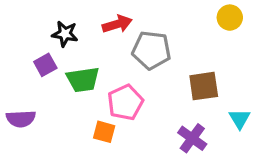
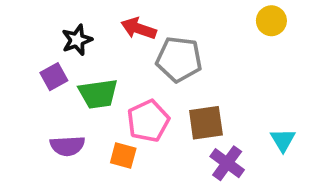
red arrow: (117, 24) -> (139, 28), turned -144
black star: (65, 34) -> (77, 40), turned -30
brown square: (204, 86) -> (206, 123), moved
purple semicircle: (21, 119) -> (67, 146), moved

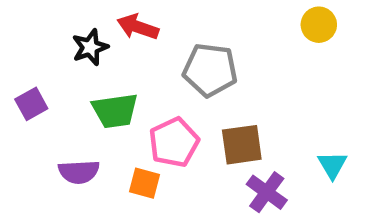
red arrow: (139, 28) -> (138, 27), moved
purple square: (54, 77) -> (31, 104), moved

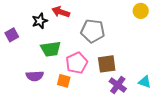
purple square: (31, 104) -> (12, 35), moved
cyan triangle: (332, 165) -> (145, 82), moved, turned -40

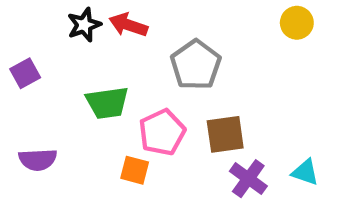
black star: (40, 21) -> (84, 25), moved
gray pentagon: (93, 31) -> (196, 65), turned 30
purple semicircle: (35, 76) -> (38, 160), moved

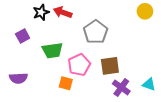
purple square: (25, 73) -> (23, 36), moved

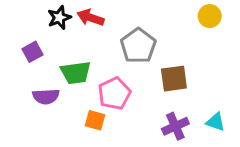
brown square: (110, 66) -> (174, 79), moved
purple semicircle: (18, 78) -> (46, 96), moved
purple cross: (121, 87) -> (175, 126), turned 30

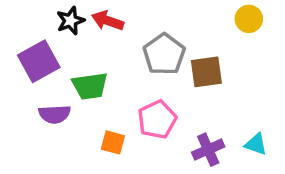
purple square: (32, 52) -> (39, 61), size x1.6
brown square: (174, 79) -> (206, 72), moved
pink pentagon: (114, 93) -> (157, 120), moved

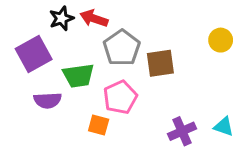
yellow circle: (249, 19) -> (221, 40), moved
gray pentagon: (164, 54) -> (122, 48), moved
brown square: (206, 72) -> (160, 63), moved
pink pentagon: (157, 120) -> (120, 97), moved

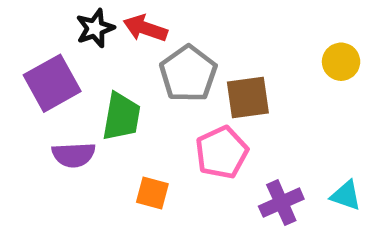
green trapezoid: (78, 76) -> (121, 117), turned -72
pink pentagon: (120, 97) -> (222, 152), moved

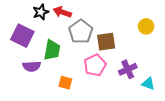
purple square: (52, 83) -> (22, 36), turned -35
purple cross: (281, 203) -> (128, 69), moved

